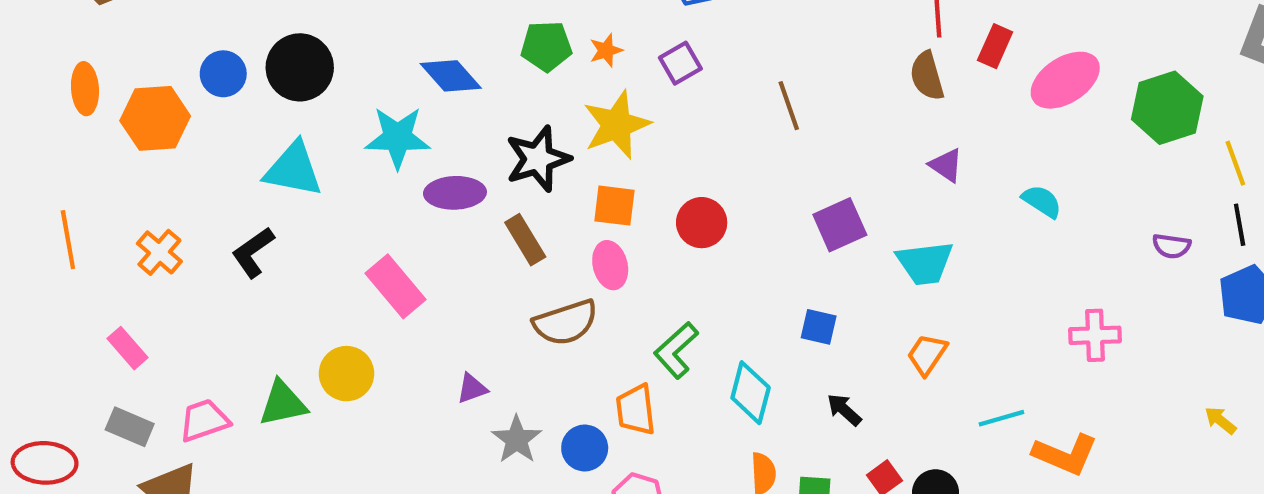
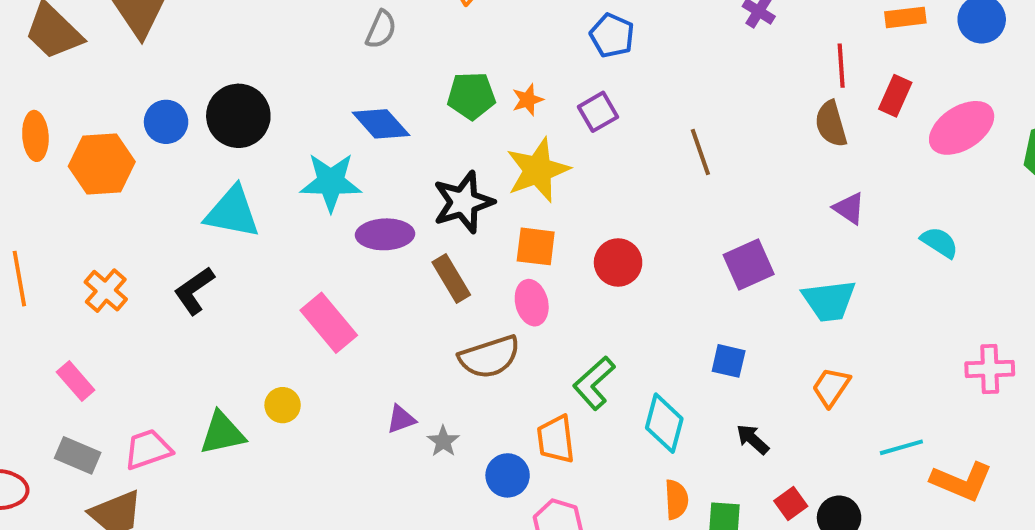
yellow circle: (347, 374) -> (283, 405), size x0.7
gray star: (517, 439) -> (443, 441), moved, size x0.7

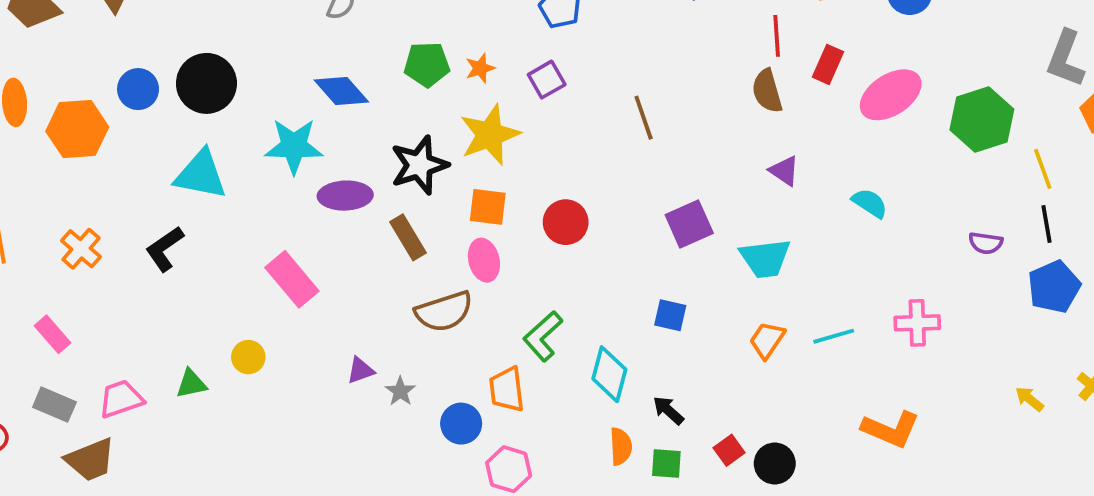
green triangle: (222, 433) -> (191, 384), size x0.7
black arrow: (753, 439) -> (668, 410), moved
cyan line: (901, 447) -> (834, 336), moved

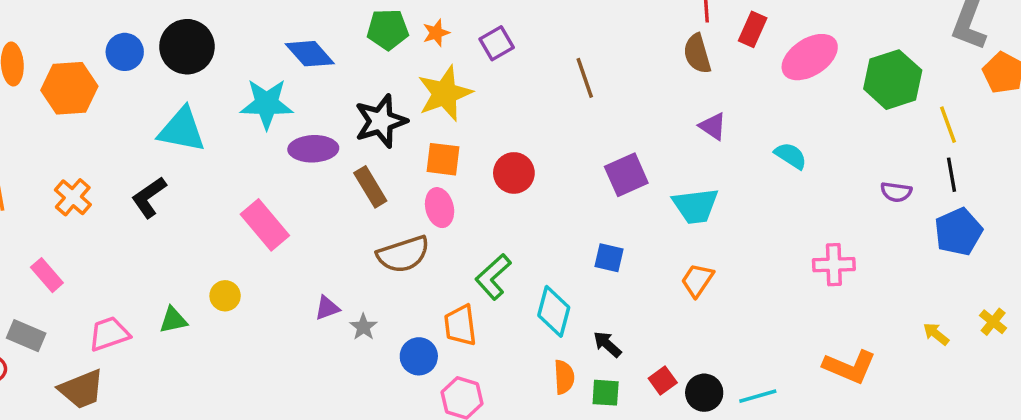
cyan line: (834, 336) -> (758, 396), moved
gray rectangle: (54, 405) -> (26, 336), moved
orange L-shape: (891, 429) -> (849, 367), moved

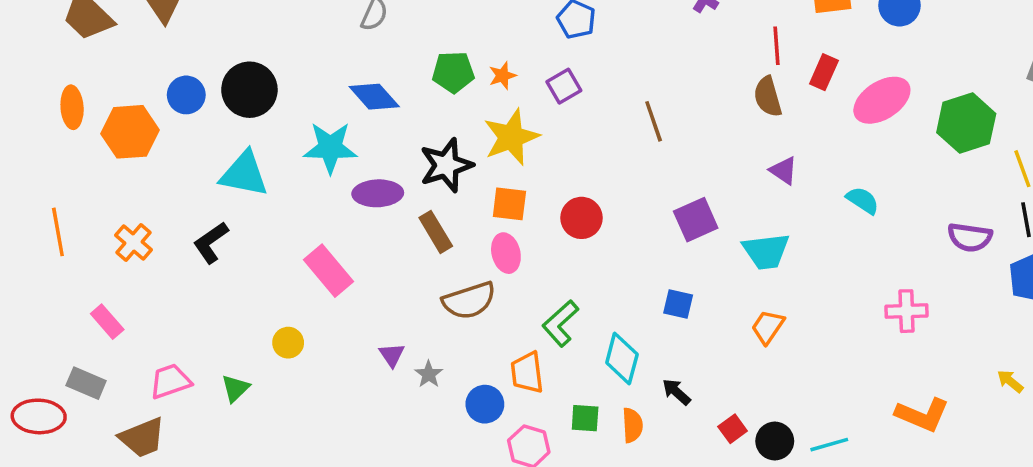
purple semicircle: (896, 192) -> (970, 237), size x1.4
purple triangle: (327, 308) -> (392, 355), turned -44
green triangle: (173, 320) -> (235, 388), moved, turned -32
green square: (606, 393) -> (585, 418), moved

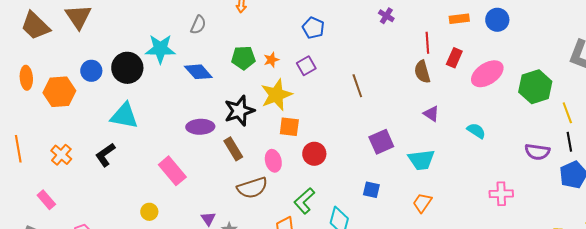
cyan star: (330, 148) -> (160, 49), moved
orange square: (509, 204) -> (289, 127), moved
red circle: (582, 218) -> (314, 154), moved

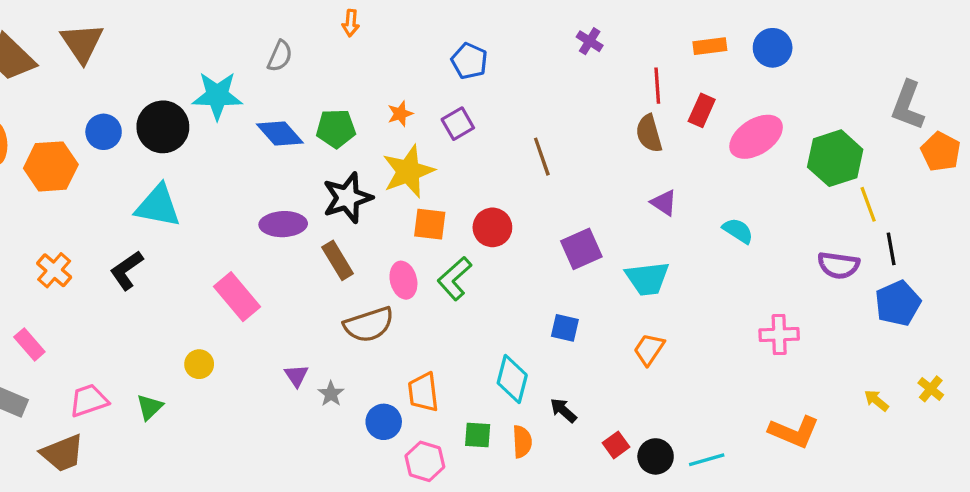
green pentagon: (243, 58) -> (336, 129), moved
yellow line: (567, 113) -> (868, 204), moved
red circle: (314, 154) -> (492, 227), moved
green L-shape: (304, 201) -> (455, 278), moved

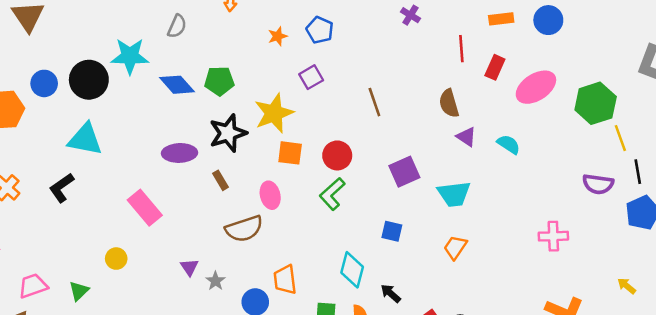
orange star: (400, 114) -> (278, 36), moved
brown semicircle: (649, 133) -> (449, 103), moved
cyan semicircle: (738, 231) -> (509, 144), moved
brown rectangle: (338, 260) -> (220, 180), size x0.7
green L-shape: (455, 278) -> (332, 194), moved

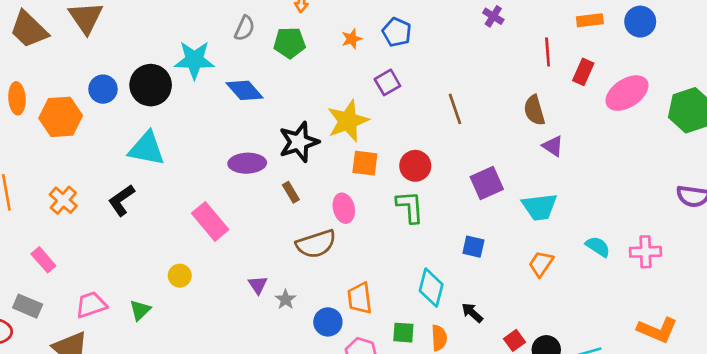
green pentagon: (219, 81) -> (290, 43), moved
cyan semicircle: (509, 144) -> (598, 247), moved
green L-shape: (332, 194) -> (410, 207), turned 128

